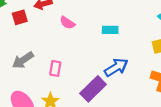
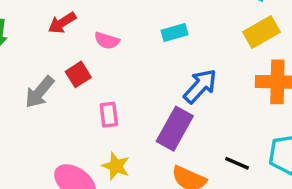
red square: (20, 17) -> (78, 74), moved
gray arrow: (23, 60) -> (40, 92), moved

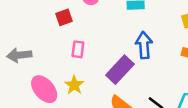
blue arrow: (200, 86) -> (144, 45), turned -60
gray arrow: (40, 92) -> (19, 55), moved, turned 30

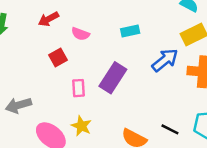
blue arrow: (144, 45) -> (165, 60), moved, turned 65
purple rectangle: (120, 70) -> (113, 78), moved

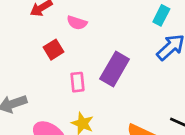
cyan rectangle: (130, 31) -> (161, 15), moved, turned -48

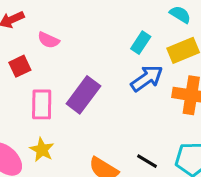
pink rectangle: (77, 82) -> (42, 104), size x1.4

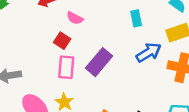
cyan rectangle: (141, 43) -> (136, 18), moved, turned -49
red square: (20, 66) -> (62, 41), moved, turned -35

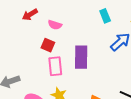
purple rectangle: (99, 62) -> (81, 57), turned -30

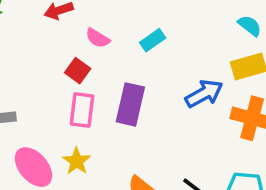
cyan rectangle: (105, 16) -> (153, 40), moved, turned 64

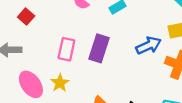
red square: (78, 71) -> (26, 16), moved

